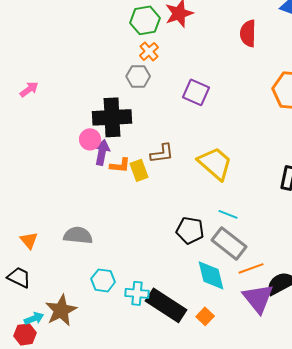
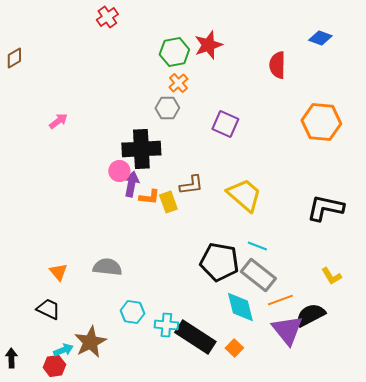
black pentagon: (190, 230) -> (219, 262), size x1.4

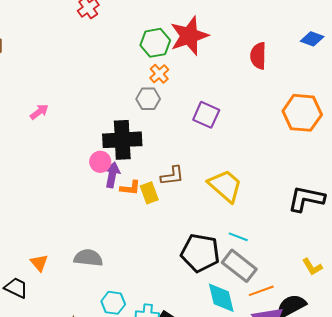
blue diamond: (320, 38) -> (312, 39), moved
red star: (208, 45) -> (189, 36), size x1.4
black trapezoid: (48, 309) -> (16, 288), moved

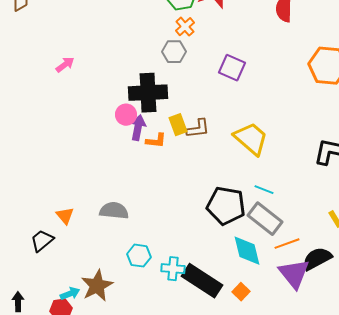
yellow rectangle: (149, 193) -> (178, 125), moved
black trapezoid: (16, 288) -> (42, 241), turned -65

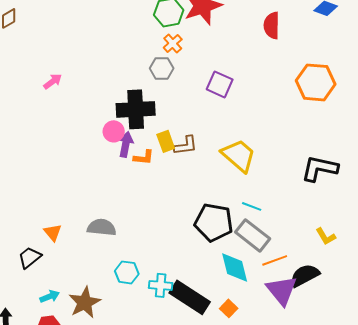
cyan arrow: (70, 294) -> (50, 296), moved

